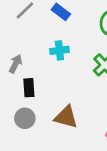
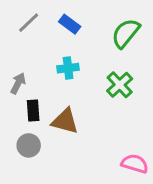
brown triangle: (66, 117) -> (65, 121), moved

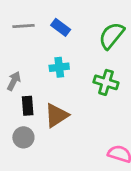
gray line: (29, 23) -> (23, 26), turned 40
green cross: (120, 85) -> (106, 82), turned -30
brown triangle: (65, 121) -> (56, 115), turned -48

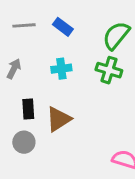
gray arrow: (14, 81) -> (14, 69), moved
green cross: (106, 82) -> (109, 70), moved

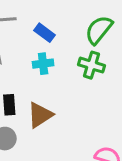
blue rectangle: (63, 27) -> (44, 33), moved

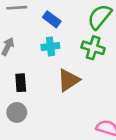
brown triangle: (40, 115) -> (69, 80), moved

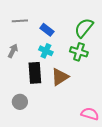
cyan cross: (50, 46) -> (46, 51), turned 32
black rectangle: (21, 83) -> (35, 73), moved, size x1.5

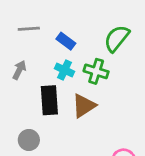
green cross: (79, 52) -> (96, 71), moved

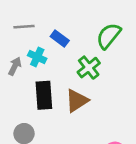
cyan cross: (65, 70) -> (37, 57), moved
green cross: (96, 71) -> (89, 68), turned 35

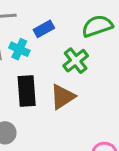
green semicircle: (109, 36) -> (97, 26), turned 32
blue rectangle: (60, 39) -> (44, 29), turned -66

